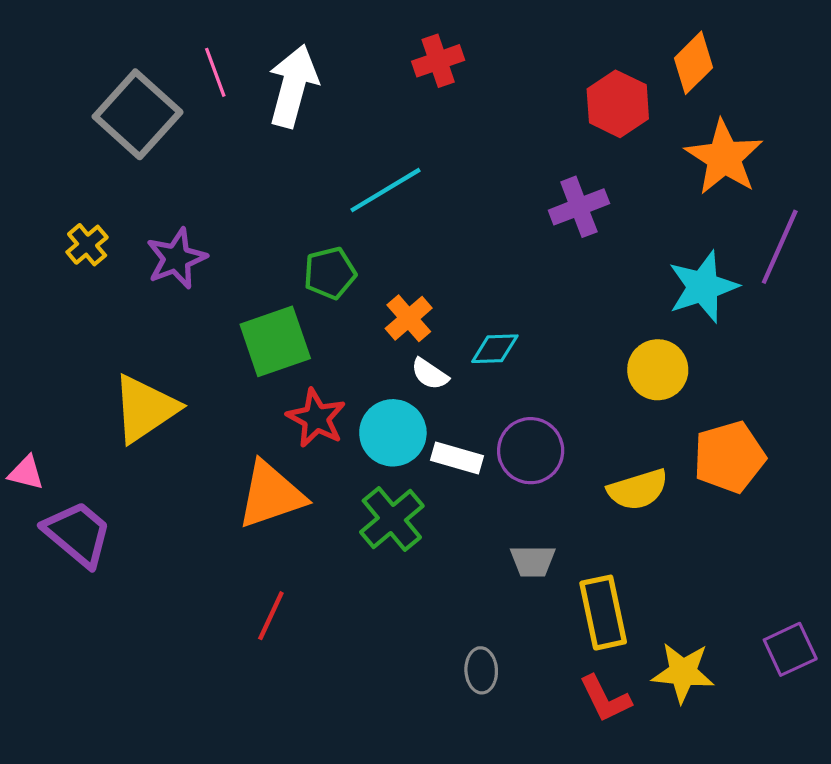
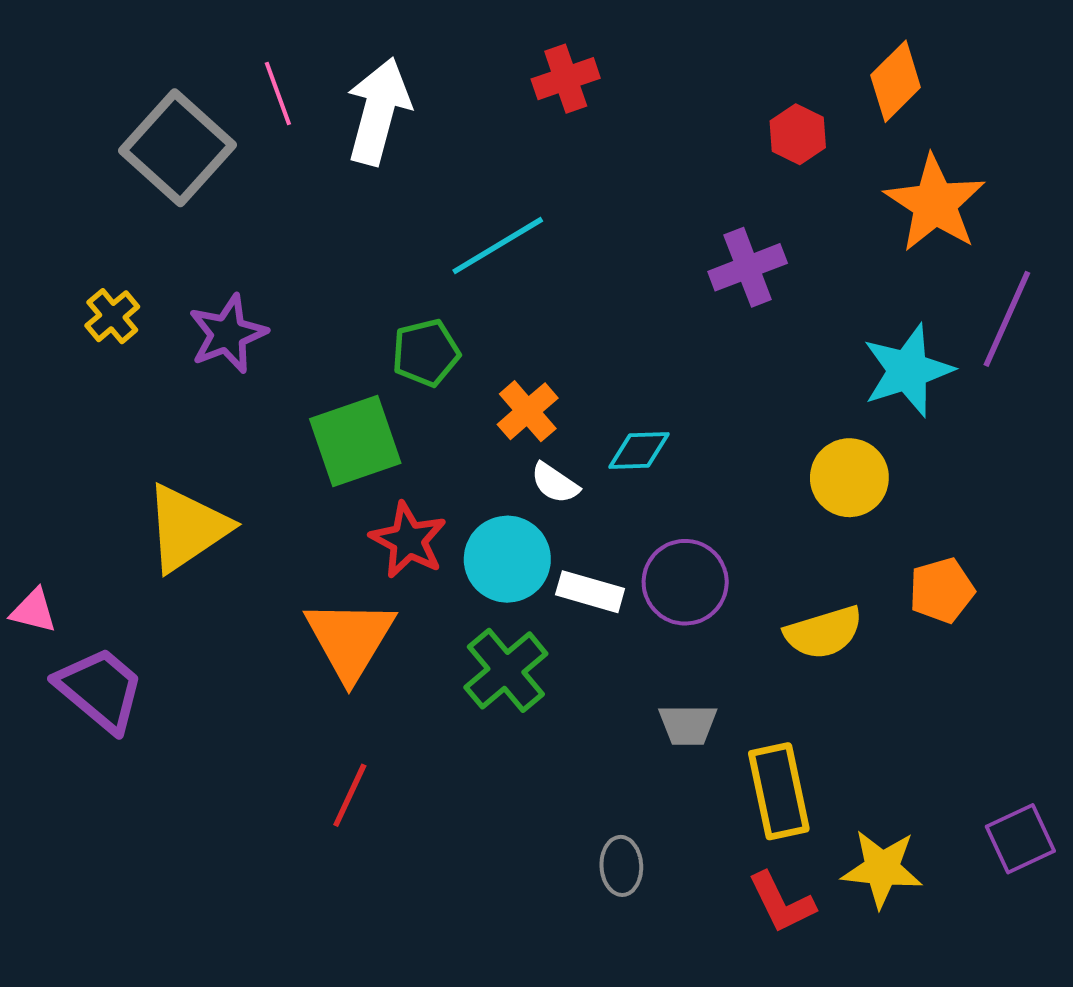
red hexagon: (618, 104) -> (798, 134), size x0.7
orange pentagon: (729, 457) -> (942, 590), size x0.7
orange triangle: (271, 495) -> (350, 639), turned -40

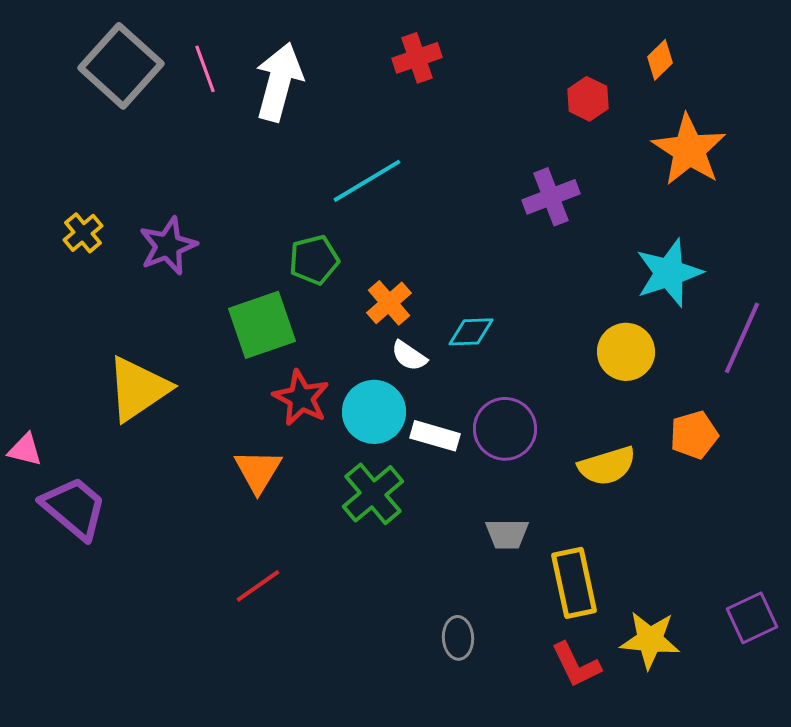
orange diamond: (896, 81) -> (660, 60), size x0.7
gray square: (177, 148) -> (121, 66), moved
purple line: (1007, 319) -> (742, 338), moved
orange triangle: (350, 639) -> (258, 471), size x0.7
red line: (350, 795) -> (258, 586), turned 30

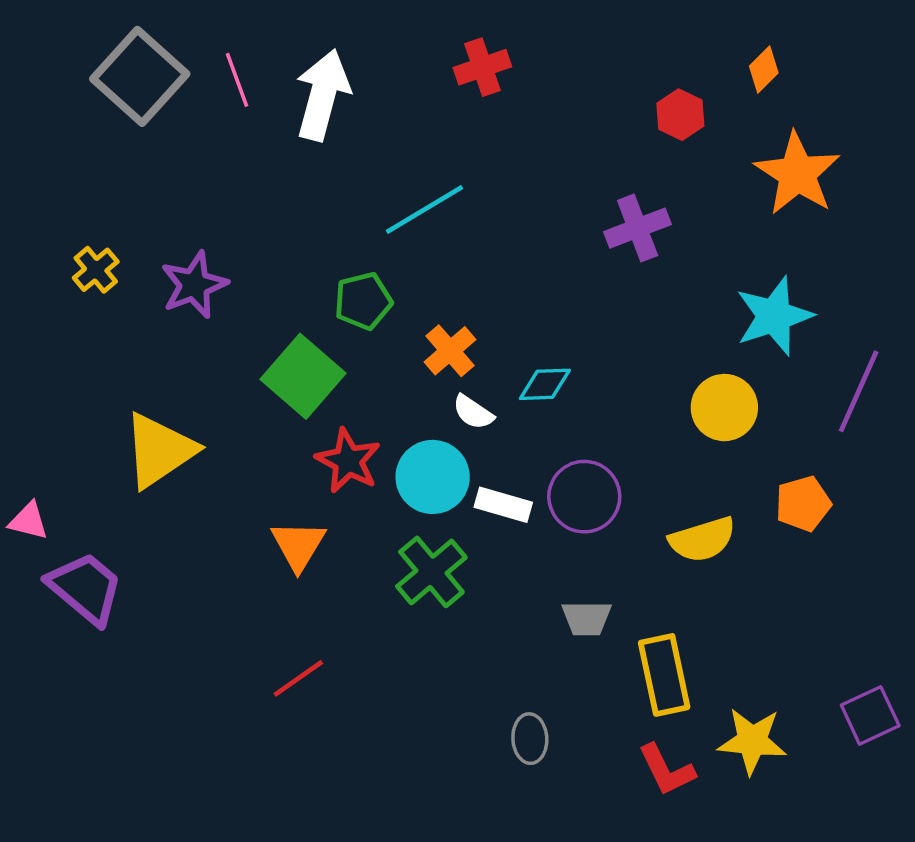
green square: (262, 325) -> (303, 376), turned -30

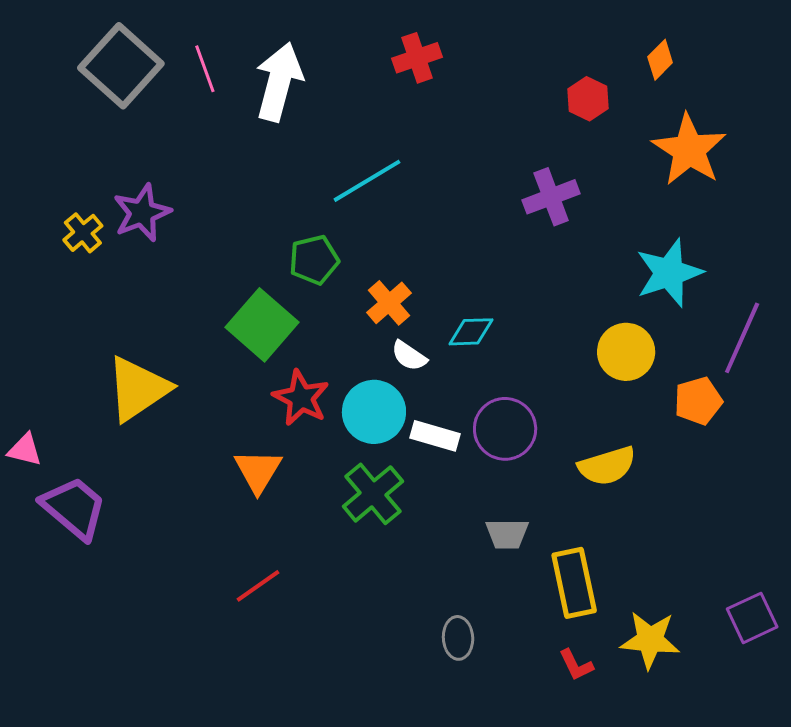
purple star: (194, 285) -> (142, 213), moved
orange pentagon: (803, 504) -> (698, 401), moved
red L-shape: (666, 770) -> (576, 665), size x0.7

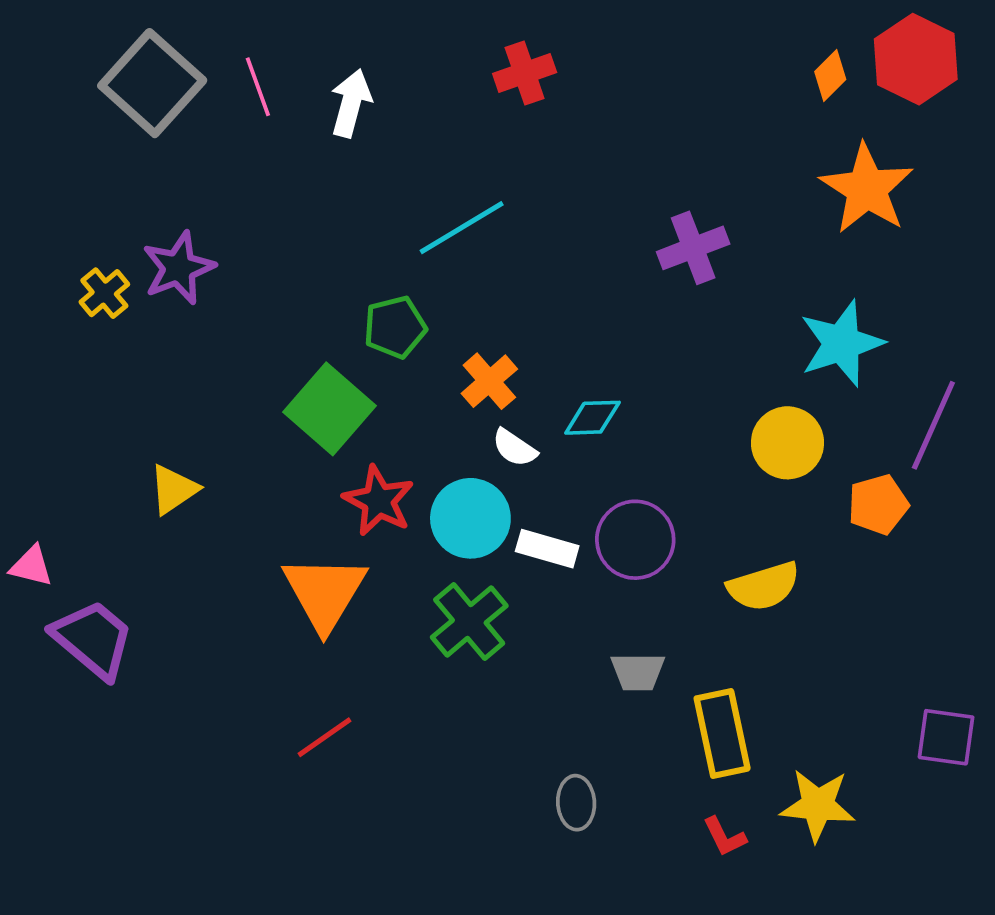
white arrow: (279, 82) -> (351, 103), size x0.7
red hexagon: (588, 99) -> (916, 59), moved, size x1.6
yellow triangle: (138, 389) -> (174, 489), size x0.6
orange triangle: (258, 471) -> (325, 593), size x1.4
purple square: (752, 618) -> (946, 737), moved, turned 33

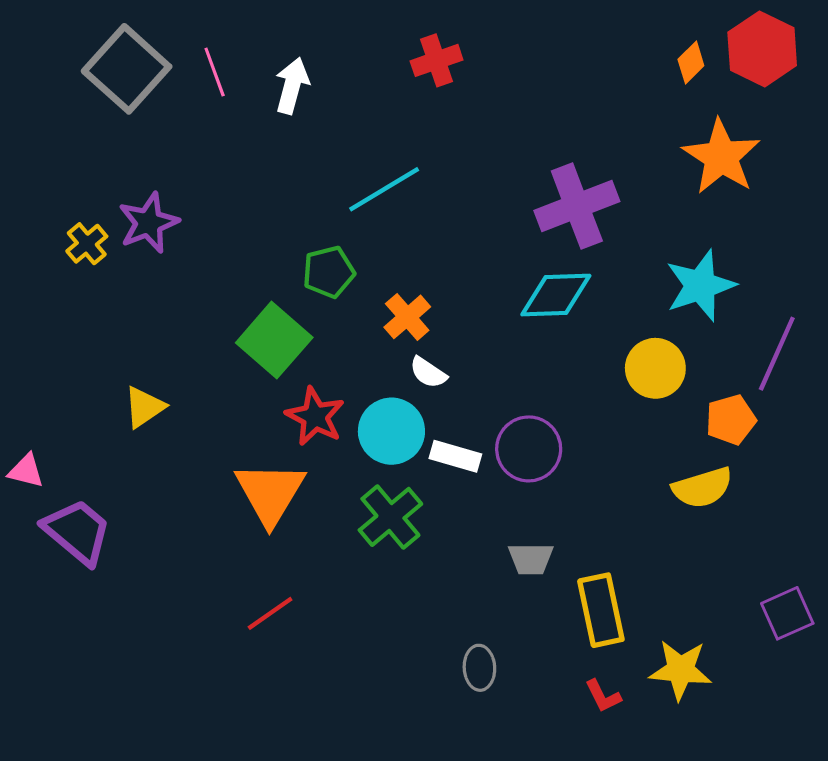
purple cross: (693, 248) -> (577, 206), size x1.4
cyan diamond: (592, 418) -> (556, 295), moved, size x1.5
yellow semicircle: (764, 586) -> (702, 488), moved
purple square: (946, 737) -> (787, 613), turned -32

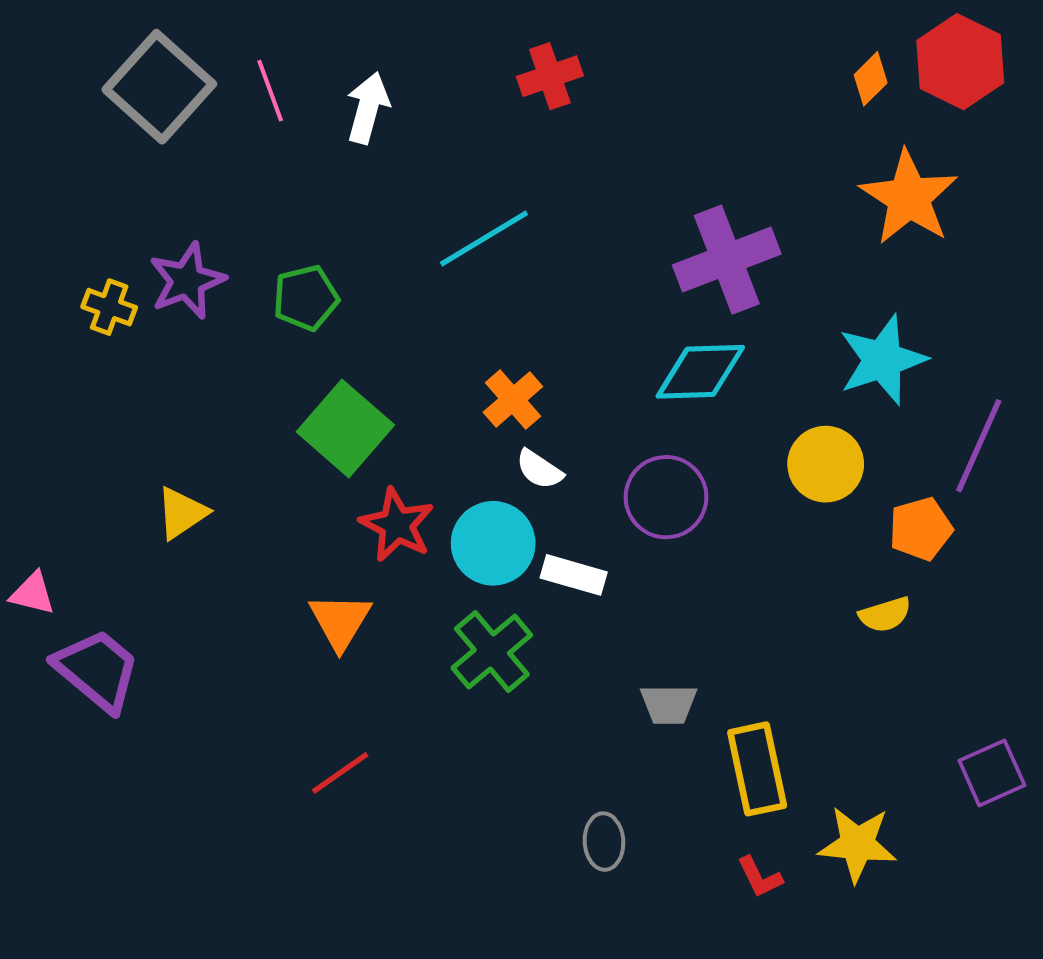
yellow cross: (87, 244) -> (109, 307), turned -30
green pentagon: (329, 272) -> (306, 298), moved
purple circle: (529, 449) -> (666, 497), moved
yellow semicircle: (702, 488) -> (885, 615), size x0.7
orange triangle: (270, 493) -> (340, 621), size x0.7

